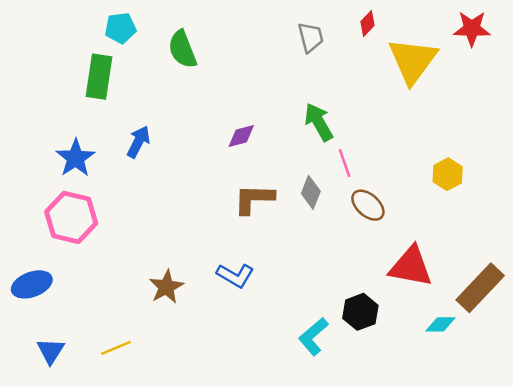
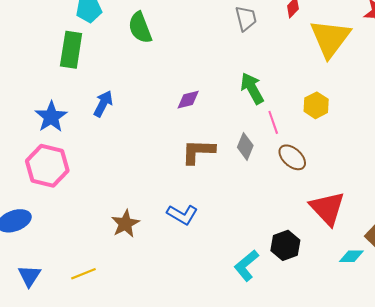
yellow hexagon: (448, 174) -> (316, 105), moved
red triangle: (411, 267) -> (327, 208), turned 36

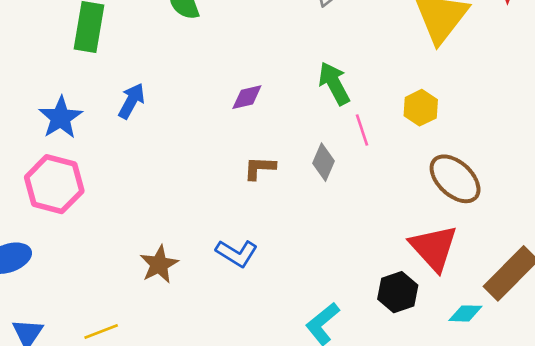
brown L-shape: (198, 152) -> (260, 168), size x0.7
brown ellipse: (292, 157) -> (455, 179), moved, size x1.4
black hexagon: (285, 245) -> (398, 292), moved

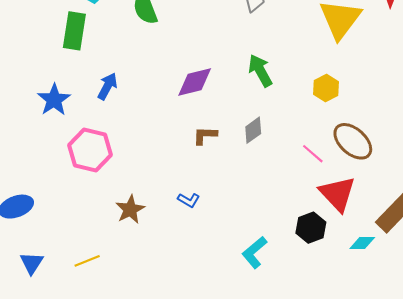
purple diamond: (247, 97) -> (195, 82), size x1.5
pink line: (362, 130) -> (313, 154), moved, turned -30
gray diamond: (323, 162) -> (253, 130), turned 32
pink hexagon: (54, 184) -> (90, 150), moved
blue L-shape: (237, 253) -> (189, 200), size x0.7

